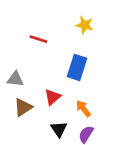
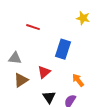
yellow star: (85, 25) -> (83, 18), moved
orange arrow: (83, 109) -> (78, 80), moved

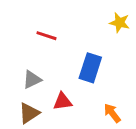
gray triangle: (15, 58) -> (32, 80), moved, turned -32
red triangle: (44, 72) -> (63, 101), turned 32

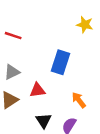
red line: (47, 36) -> (13, 36), moved

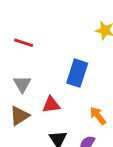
gray triangle: (12, 72) -> (22, 84), turned -35

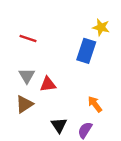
blue rectangle: (77, 73) -> (86, 51), moved
red triangle: (51, 105) -> (48, 84), moved

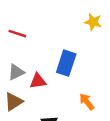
blue rectangle: (86, 51) -> (66, 63), moved
gray triangle: (27, 76) -> (16, 72), turned 35

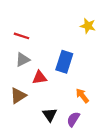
gray triangle: (16, 72) -> (23, 60), moved

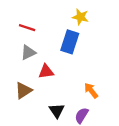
yellow star: (88, 26) -> (80, 17), moved
blue rectangle: (64, 62) -> (70, 42), moved

